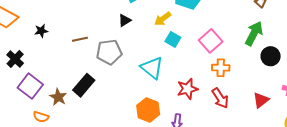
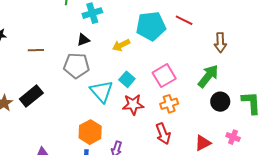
cyan square: (173, 39) -> (127, 79), moved
gray pentagon: (109, 52) -> (76, 66), moved
orange cross: (221, 68) -> (169, 104), turned -30
red star: (187, 89) -> (133, 105), moved

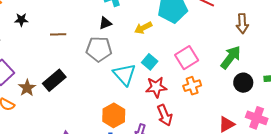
red arrow: (163, 134) -> (165, 115), moved
pink cross: (233, 137) -> (257, 118), size x1.5

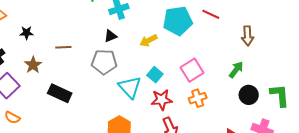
green arrow: (231, 57) -> (236, 70), size x0.7
black rectangle: (54, 80) -> (60, 93), turned 65
brown star: (27, 88) -> (33, 65), moved

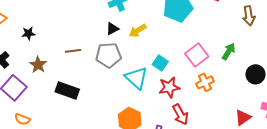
yellow arrow: (148, 40) -> (138, 31), moved
brown line: (63, 47) -> (73, 51), moved
green arrow: (236, 70) -> (229, 51), moved

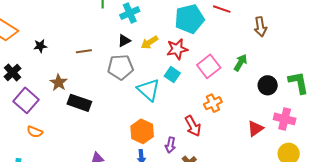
brown line: (73, 51) -> (84, 51), moved
brown star: (38, 65) -> (59, 83), moved
orange cross: (205, 82) -> (213, 103), moved
red star: (169, 87) -> (177, 49), moved

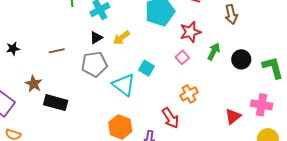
red star: (177, 49) -> (190, 32), moved
pink square: (209, 66) -> (182, 57), size x0.6
black circle: (268, 85) -> (241, 59), moved

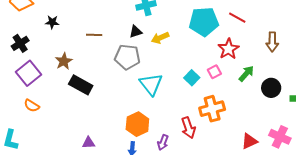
red star: (190, 32) -> (228, 49), turned -30
cyan square: (146, 68) -> (192, 78), moved
orange cross: (189, 94) -> (212, 109), size x1.4

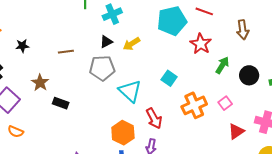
pink square: (214, 72) -> (225, 103), moved
black rectangle: (81, 85) -> (61, 103), size x0.7
red arrow: (188, 128) -> (154, 118), moved

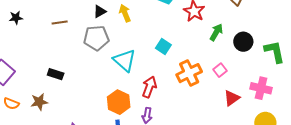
yellow arrow: (131, 44) -> (125, 13), turned 102
brown star: (40, 83) -> (39, 102), moved, turned 30
red arrow: (154, 118) -> (149, 87), turned -130

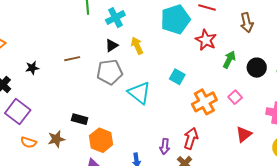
black star: (16, 18) -> (32, 68), moved
black rectangle: (56, 74) -> (80, 119), moved
red arrow: (149, 87) -> (191, 138), moved
red triangle: (232, 98) -> (244, 134), moved
orange hexagon: (119, 102) -> (101, 140), moved

